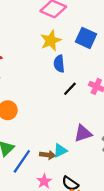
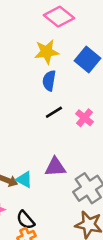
cyan triangle: (60, 151) -> (24, 180), turned 40

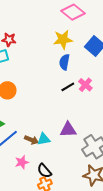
pink cross: (85, 118) -> (85, 85), moved
cyan triangle: (24, 180) -> (44, 139), turned -40

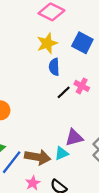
cyan triangle: (44, 139) -> (62, 153), moved
brown arrow: (31, 140) -> (38, 157), size x1.6

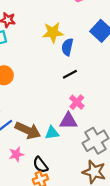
yellow star: (47, 43) -> (53, 32), moved
pink cross: (82, 86) -> (77, 102), moved

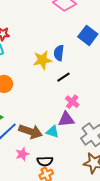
yellow star: (53, 32) -> (42, 60), moved
cyan triangle: (52, 133) -> (53, 132), turned 32
black semicircle: (40, 165) -> (45, 161), turned -49

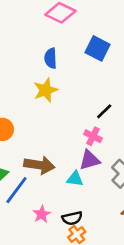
blue semicircle: (59, 53) -> (51, 58), moved
black line: (63, 77) -> (104, 111), moved
brown arrow: (30, 131) -> (39, 165), moved

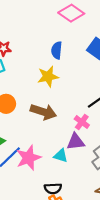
brown arrow: (39, 165) -> (43, 112), moved
pink star: (42, 214) -> (29, 158), moved, size x1.6

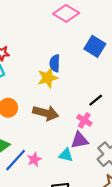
blue semicircle: (57, 50) -> (55, 63), moved
pink star: (29, 158) -> (34, 159), size x0.6

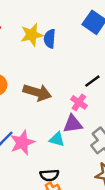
yellow star: (48, 78) -> (32, 35), moved
pink star: (34, 159) -> (22, 143), size x1.5

